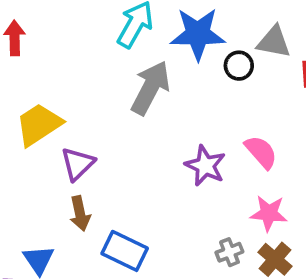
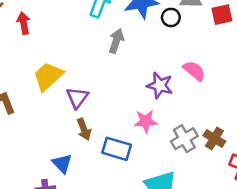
gray arrow: (150, 88) -> (116, 41), size x0.7
pink star: (269, 213) -> (146, 121), moved
gray cross: (229, 252) -> (184, 139), size x1.5

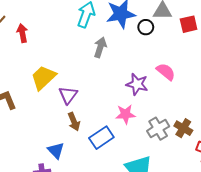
blue rectangle: (117, 149) -> (101, 138), turned -50

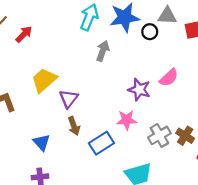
red arrow: (22, 33) -> (24, 34), turned 54
pink semicircle: (166, 72) -> (169, 78), turned 96
blue triangle: (56, 150) -> (41, 142), moved

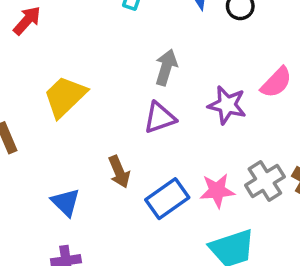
gray arrow: (103, 51) -> (166, 67), moved
purple triangle: (69, 99) -> (160, 118), moved, turned 36
pink star: (127, 120) -> (217, 191), moved

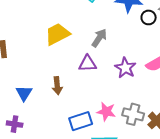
yellow trapezoid: (65, 97) -> (57, 34), moved
gray cross: (265, 181) -> (133, 114), turned 30
blue rectangle: (167, 199) -> (81, 121), moved

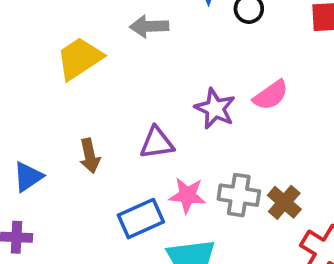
gray arrow: (99, 38) -> (149, 26), moved, turned -120
purple triangle: (88, 64) -> (157, 143), moved
blue triangle: (24, 93) -> (28, 177), turned 30

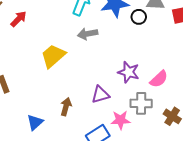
pink semicircle: (271, 95) -> (159, 79), moved
brown arrow: (90, 156) -> (66, 107), turned -144
gray cross: (239, 195) -> (141, 103), moved

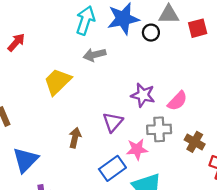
purple triangle: (100, 95) -> (113, 122), turned -30
blue triangle: (35, 122) -> (25, 160), moved, size x1.4

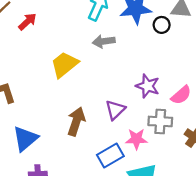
brown arrow: (75, 138) -> (76, 122), size x1.4

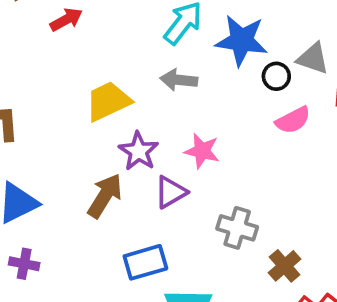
purple star: (148, 86) -> (139, 151), moved
pink semicircle: (181, 95) -> (293, 120), moved
pink star: (136, 139) -> (202, 151), moved

